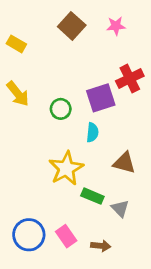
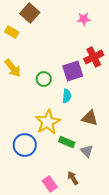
brown square: (72, 26) -> (30, 13), moved
blue circle: (29, 235) -> (25, 145), moved
pink rectangle: (66, 236) -> (50, 184), moved
brown arrow: (101, 246) -> (73, 178), turned -128

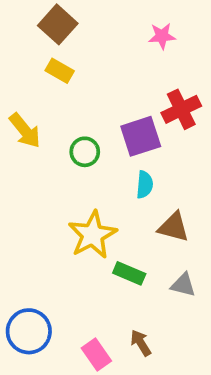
yellow rectangle: (12, 32) -> (60, 71), moved
cyan semicircle: (67, 96) -> (145, 185), moved
blue circle: (25, 145) -> (29, 331), moved
gray triangle: (87, 151) -> (183, 285), moved, turned -32

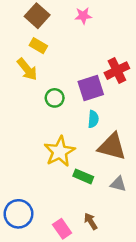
pink star: (162, 36) -> (83, 16), moved
yellow arrow: (25, 131) -> (27, 69), moved
brown triangle: (174, 227) -> (112, 147), size x1.4

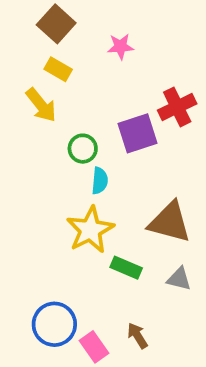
pink star: (83, 16) -> (120, 47), moved
cyan semicircle: (93, 119) -> (100, 181), moved
blue circle: (18, 214) -> (54, 324), moved

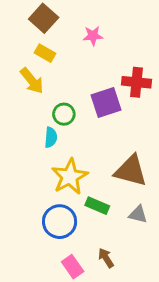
red cross: (177, 107) -> (136, 82), turned 32
cyan semicircle: (100, 181) -> (51, 137), moved
blue circle: (54, 324) -> (60, 222), moved

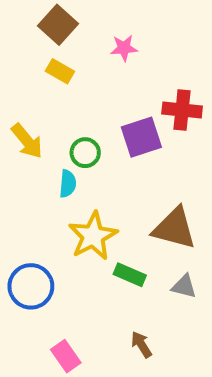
yellow arrow: (32, 81) -> (27, 141), moved
blue circle: (60, 222) -> (31, 286), moved
pink rectangle: (73, 267) -> (66, 356), moved

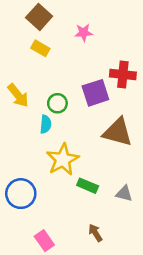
brown triangle: (174, 228) -> (118, 132), moved

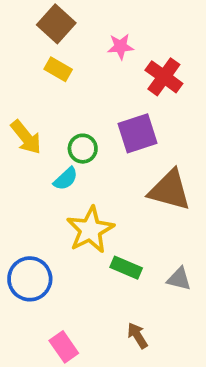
red cross: (123, 74) -> (164, 77), moved, turned 30
cyan semicircle: (46, 124) -> (66, 179), turned 42

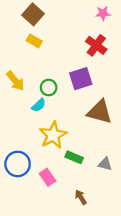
pink star: (120, 47) -> (103, 13), moved
pink rectangle: (64, 347) -> (47, 177), moved

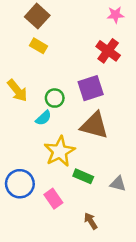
brown triangle: (100, 112) -> (94, 125), moved

